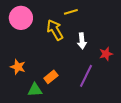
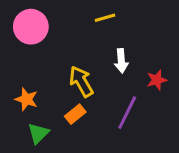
yellow arrow: (55, 30) -> (81, 81), moved
green triangle: (35, 90) -> (38, 133), moved, turned -42

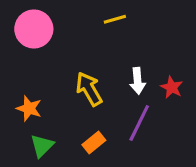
white arrow: (121, 61) -> (138, 81), moved
red star: (157, 80) -> (172, 87), turned -30
orange rectangle: (75, 114) -> (94, 142), moved

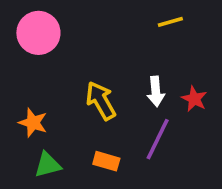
yellow line: (115, 19) -> (170, 22), moved
orange rectangle: (94, 142) -> (106, 161), turned 55
green triangle: (42, 146) -> (48, 165), turned 30

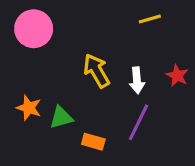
red star: (194, 99) -> (177, 76), moved
yellow arrow: (101, 101) -> (97, 71), moved
green triangle: (48, 165) -> (61, 117), moved

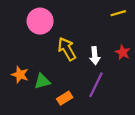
yellow line: (150, 19) -> (118, 13), moved
pink circle: (34, 29) -> (40, 21), moved
orange rectangle: (93, 142) -> (65, 98), turned -48

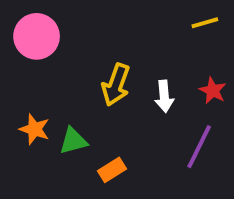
pink circle: (40, 21) -> (37, 36), moved
yellow arrow: (67, 49) -> (116, 85), turned -130
purple line: (96, 85) -> (199, 147), moved

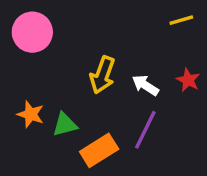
white arrow: (164, 96) -> (145, 85), turned 128
purple line: (199, 147) -> (145, 130), moved
orange rectangle: (112, 170) -> (99, 150), size x1.5

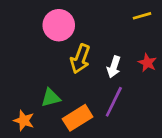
pink circle: (32, 32) -> (59, 25), moved
white arrow: (145, 85) -> (114, 67), turned -105
orange star: (31, 114) -> (24, 121), moved

